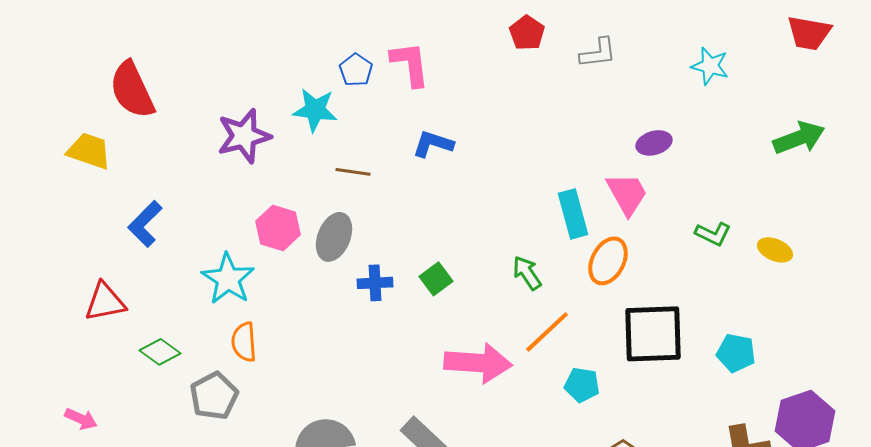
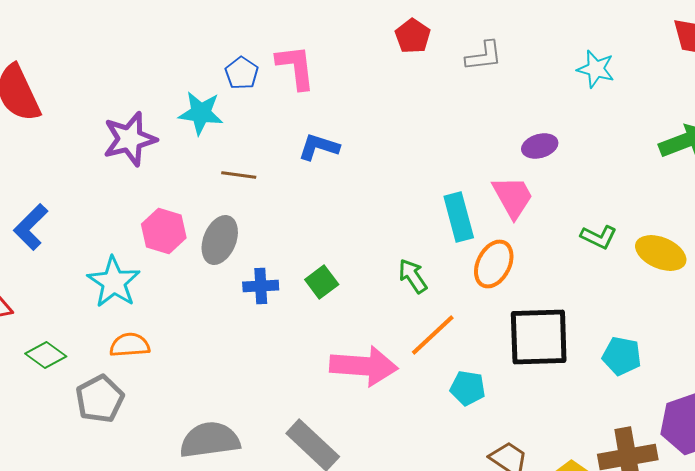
yellow ellipse: (775, 250) -> (661, 253), size x1.4
orange semicircle: (244, 342) -> (130, 345), turned 90

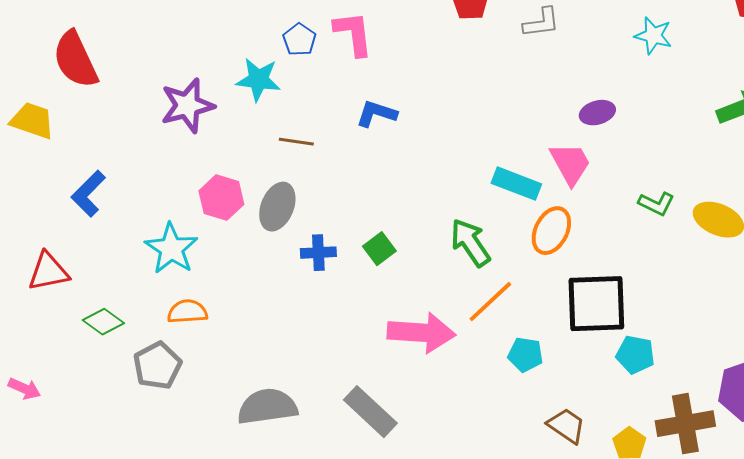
cyan rectangle: (459, 217) -> (516, 184), turned -54
green arrow: (413, 276) -> (470, 243), size x1.4
cyan pentagon: (622, 356) -> (635, 355), moved

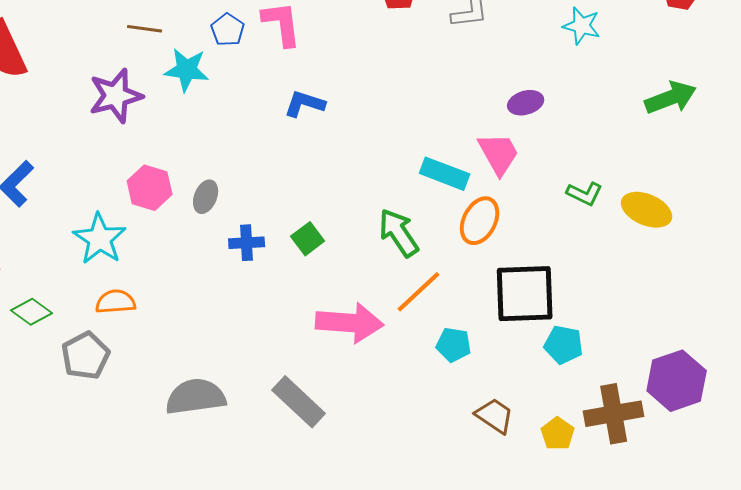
brown line: (296, 142) -> (145, 29), moved
gray ellipse: (277, 207) -> (206, 197), size x0.7

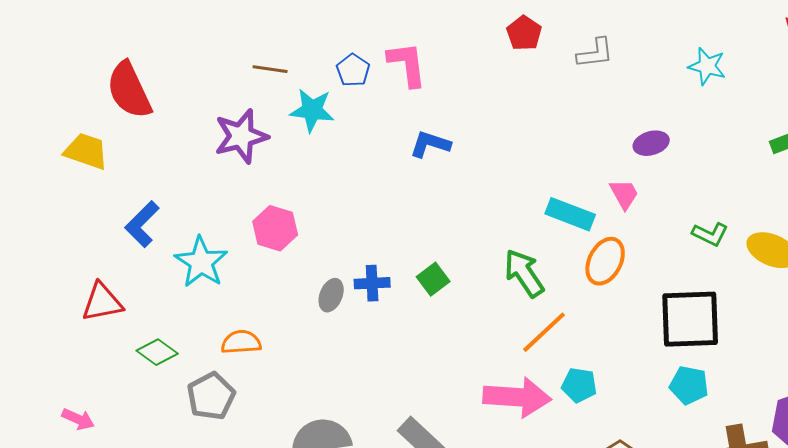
pink trapezoid: (499, 154) -> (624, 194), size x0.7
gray ellipse: (206, 197) -> (331, 295), moved
cyan star: (100, 239) -> (201, 262), moved
black square: (525, 294) -> (690, 319), moved
pink arrow: (350, 323) -> (517, 397), moved

